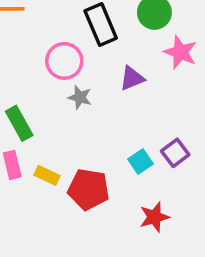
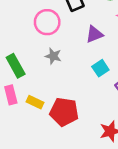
gray star: (80, 97) -> (53, 56), moved
cyan square: (141, 161) -> (100, 68), moved

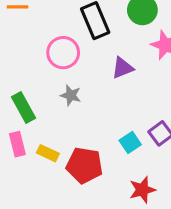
cyan square: (100, 68) -> (130, 143), moved

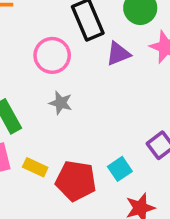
purple triangle: (123, 68) -> (118, 54), moved
cyan square: (130, 143) -> (120, 169), moved

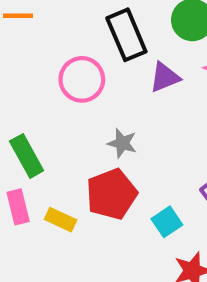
gray star: (61, 103) -> (122, 143), moved
red pentagon: (76, 181) -> (112, 194), moved, turned -30

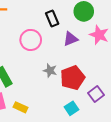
black rectangle: (126, 35) -> (52, 19), size x0.7
red pentagon: (112, 194) -> (73, 78), moved

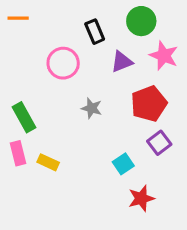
red pentagon: (73, 78) -> (149, 104), moved

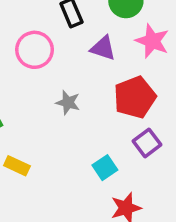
purple triangle: (122, 62) -> (103, 48), turned 40

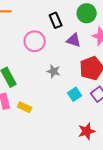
cyan square: (105, 168) -> (75, 94), moved

